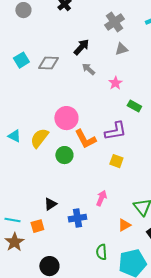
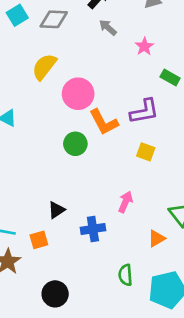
yellow semicircle: (39, 138) -> (44, 67), moved

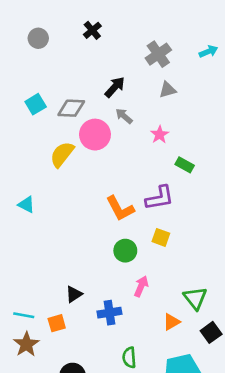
pink circle: (78, 94) -> (95, 135), moved
green circle: (75, 144) -> (125, 251), moved
green semicircle: (125, 275) -> (129, 357), moved

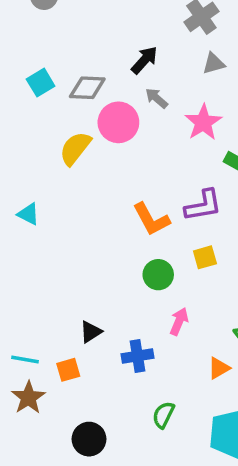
pink star: (160, 135) -> (203, 122), size x1.5
yellow square: (161, 237) -> (205, 257), turned -36
green semicircle: (129, 357) -> (163, 415), turned 30

